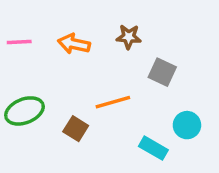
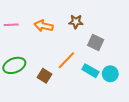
orange line: (113, 102) -> (66, 60), turned -30
cyan rectangle: (153, 148) -> (90, 71), moved

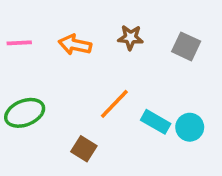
gray square: (96, 43) -> (186, 46), moved
brown square: (45, 76) -> (84, 149), moved

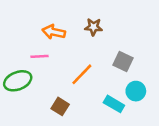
pink line: (19, 43) -> (40, 56), moved
gray square: (186, 46) -> (123, 62), moved
cyan rectangle: (156, 122) -> (114, 104), moved

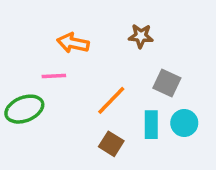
brown star: (93, 27) -> (141, 36), moved
cyan rectangle: (114, 104) -> (151, 125), moved, turned 60
brown square: (60, 106) -> (111, 144), moved

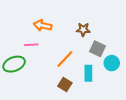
brown star: (141, 36) -> (83, 30), moved
cyan circle: (184, 123) -> (112, 63), moved

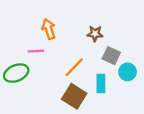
orange arrow: (43, 25) -> (49, 29), turned 60
brown square: (65, 84) -> (74, 96), size x1.5

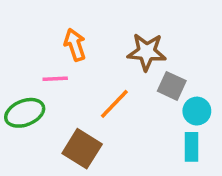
brown star: (95, 34) -> (147, 52), size x1.5
cyan rectangle: (101, 83) -> (191, 147), moved
brown square: (74, 96) -> (82, 149), moved

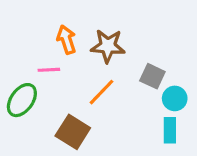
brown star: (147, 52) -> (108, 46), moved
green ellipse: (25, 113) -> (22, 100), turned -32

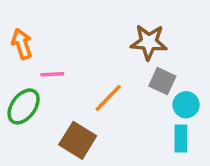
orange arrow: (66, 40) -> (22, 44), moved
brown star: (108, 46) -> (149, 42), moved

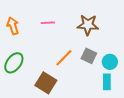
pink line: (52, 74) -> (48, 23), moved
gray square: (162, 81) -> (89, 56), moved

